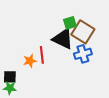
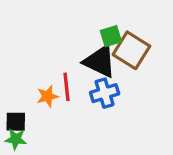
blue cross: (83, 54) -> (105, 93), moved

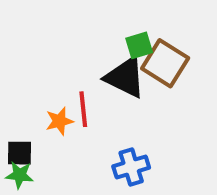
blue cross: (105, 93) -> (131, 167), moved

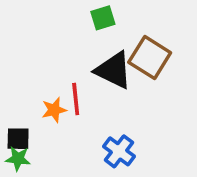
green square: (139, 45) -> (103, 18), moved
blue cross: (131, 167) -> (119, 151), turned -36

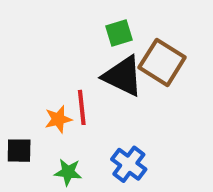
green square: (103, 18) -> (119, 33), moved
green star: (18, 159) -> (68, 172), moved

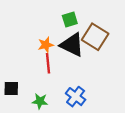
orange star: (58, 119) -> (46, 45), moved

